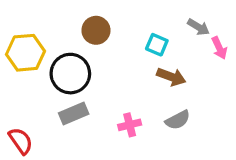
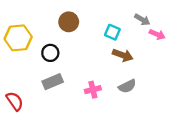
pink arrow: (219, 48) -> (157, 34), turned -42
black circle: (70, 74) -> (50, 53), size x0.6

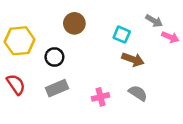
gray semicircle: (127, 86) -> (138, 93), turned -120
red semicircle: (15, 101) -> (16, 84), moved

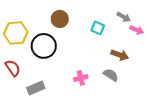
black circle: (54, 57) -> (44, 46), size x1.6
brown arrow: (133, 59) -> (120, 55), moved
gray rectangle: (57, 88) -> (36, 88), moved

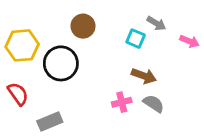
gray arrow: (124, 17) -> (156, 23), moved
brown arrow: (120, 55) -> (144, 76), moved
pink cross: (81, 78) -> (122, 102), moved

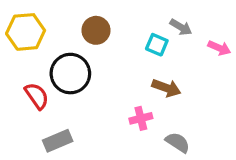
yellow hexagon: (22, 45) -> (26, 32), moved
red semicircle: (18, 94) -> (37, 96), moved
gray semicircle: (154, 104) -> (178, 142), moved

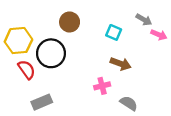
gray arrow: (181, 27) -> (144, 20), moved
yellow hexagon: (26, 32) -> (18, 41), moved

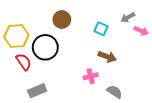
gray arrow: (144, 20) -> (128, 17), turned 120

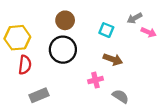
black circle: (45, 47) -> (63, 50), moved
red semicircle: (24, 62) -> (25, 65), turned 42

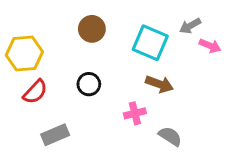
cyan square: (106, 30) -> (150, 43), size x1.6
black circle: (63, 50) -> (89, 84), moved, size x0.6
red semicircle: (25, 65) -> (35, 92), turned 36

